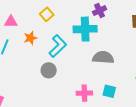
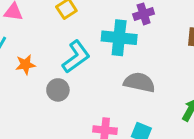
orange star: (30, 38) -> (25, 65), moved

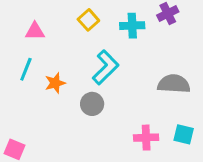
cyan cross: (119, 38) -> (132, 26), moved, size x0.7

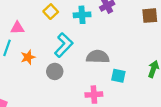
pink triangle: (35, 31) -> (17, 28), moved
gray semicircle: (174, 84) -> (98, 57), moved
cyan square: (184, 134) -> (118, 76), moved

